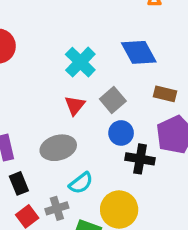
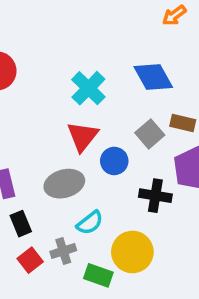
gray square: (113, 100) -> (150, 134), moved
red triangle: (75, 105) -> (83, 136), size x1.4
blue circle: (121, 133) -> (114, 161), moved

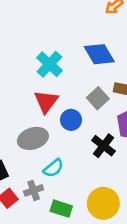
black cross: (155, 196) -> (104, 146), turned 30
yellow circle: (132, 252) -> (103, 203), moved

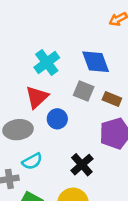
gray square: (98, 98) -> (84, 91), moved, turned -36
black cross: (104, 146) -> (82, 165), moved

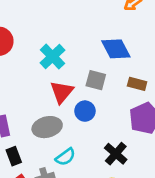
cyan cross: (47, 62) -> (52, 57), moved
gray square: (84, 91) -> (96, 80), moved

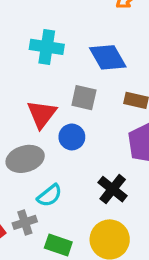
cyan cross: (52, 57) -> (47, 47), moved, turned -35

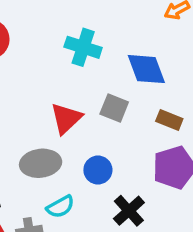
blue circle: (72, 137) -> (98, 170), moved

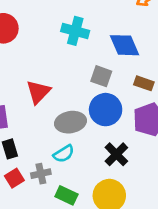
red triangle: (66, 118) -> (38, 92), moved
gray ellipse: (41, 163) -> (70, 122), moved
blue circle: (98, 170) -> (106, 110), moved, size x1.5

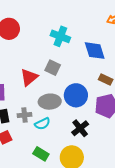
gray square: (101, 76) -> (53, 68), moved
gray cross: (41, 174) -> (24, 115), moved

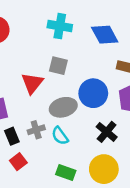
cyan semicircle: (42, 124) -> (60, 136), turned 91

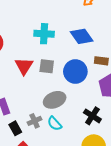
red triangle: (32, 83) -> (24, 66), moved
blue circle: (93, 93) -> (75, 72), moved

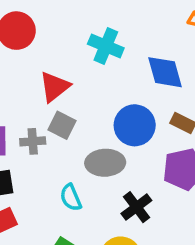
gray square: (47, 66) -> (62, 125), moved
gray ellipse: (55, 100) -> (105, 163), moved
gray cross: (35, 121) -> (33, 141), moved

